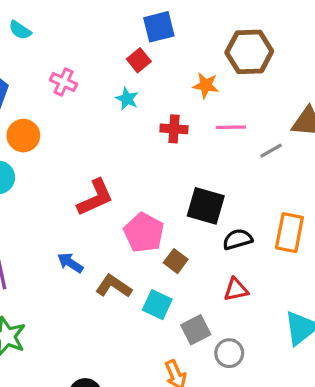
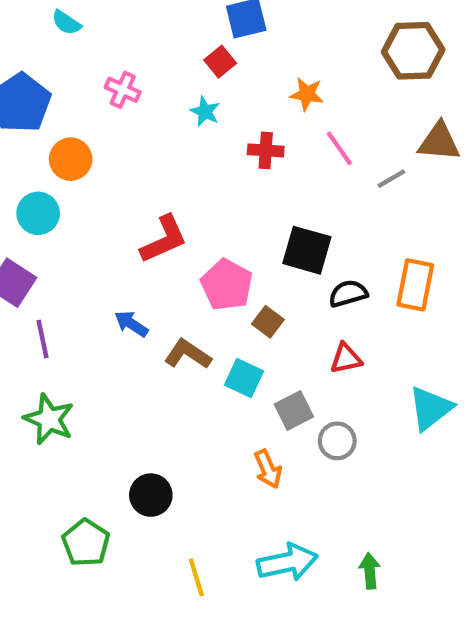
brown hexagon: (249, 52) -> (413, 51), moved
pink line: (231, 127) -> (339, 148), turned 56

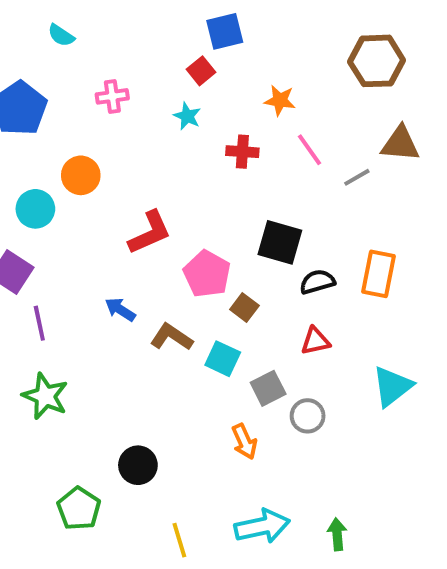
pink cross: (123, 90) -> (112, 96), turned -32
orange circle: (71, 159) -> (81, 175), moved

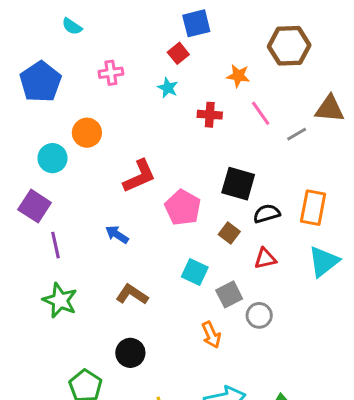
brown hexagon: (377, 61) -> (289, 46), moved
brown square: (244, 307) -> (229, 233), moved
brown L-shape: (171, 337) -> (132, 294), moved
cyan triangle: (392, 386) -> (324, 261), moved

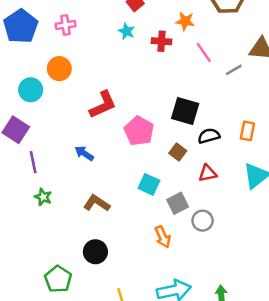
pink cross: (111, 73) -> (66, 25), moved
red cross: (210, 115) -> (161, 41), moved
orange rectangle: (313, 208) -> (247, 131), size x0.7
green star: (60, 300) -> (43, 197), moved, size x0.6

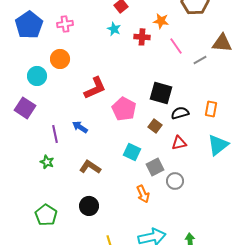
purple line: (33, 162) -> (55, 134), moved
green pentagon: (58, 279) -> (46, 215), moved

